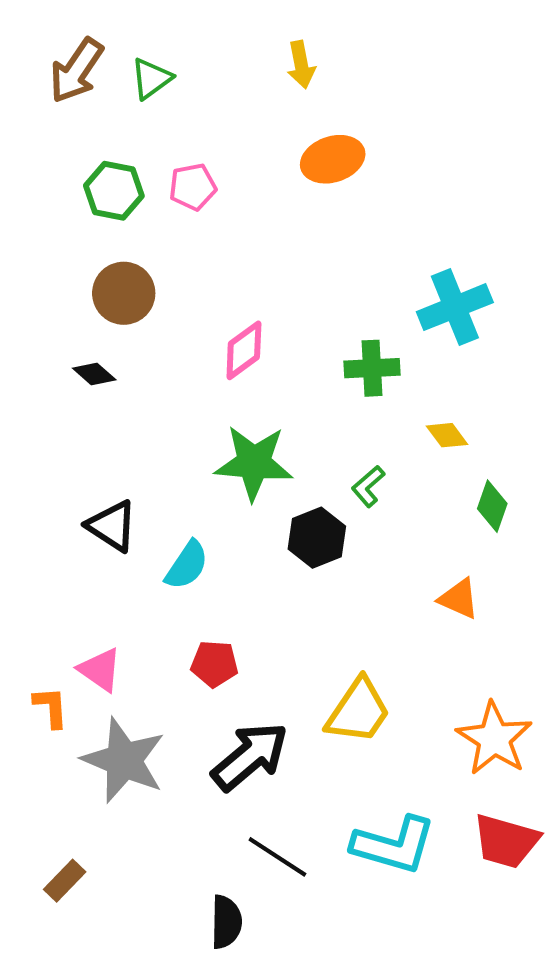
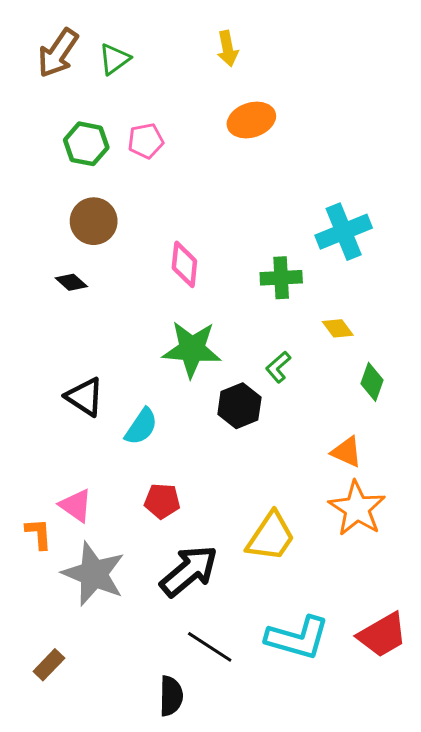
pink diamond: (244, 350) -> (184, 264), turned -48
orange star: (494, 739) -> (357, 508), moved
red trapezoid: (506, 841) -> (382, 635), turned -46

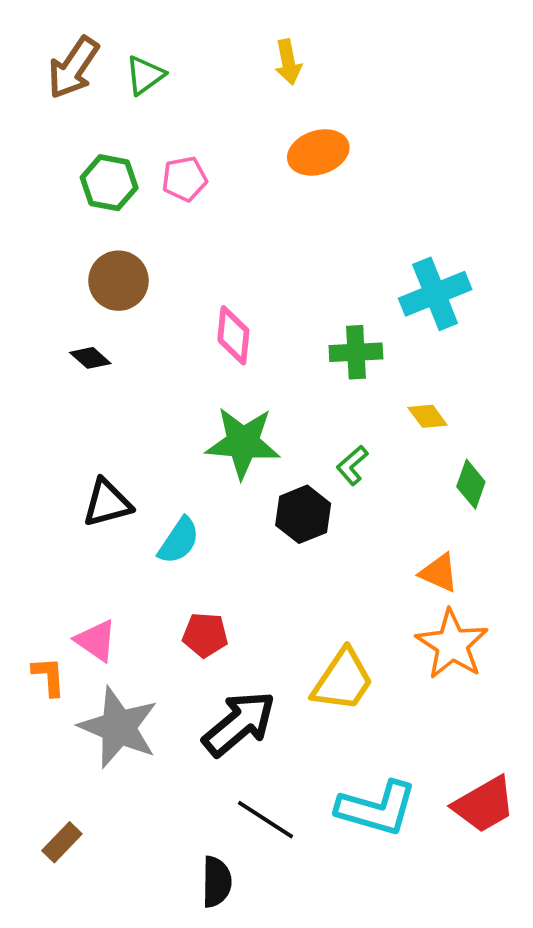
black triangle: (85, 397) -> (107, 503), turned -48

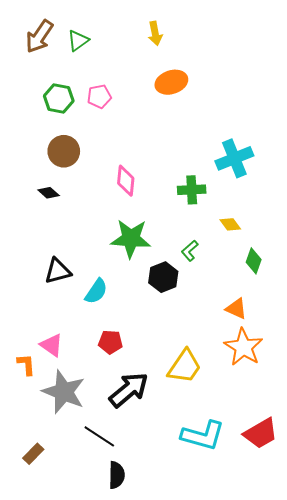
black line: (266, 820) -> (99, 436), moved

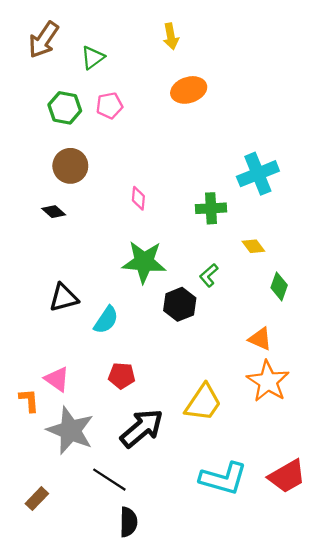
green triangle: (78, 41) -> (93, 58), moved
pink diamond: (126, 181) -> (138, 198), size x0.7

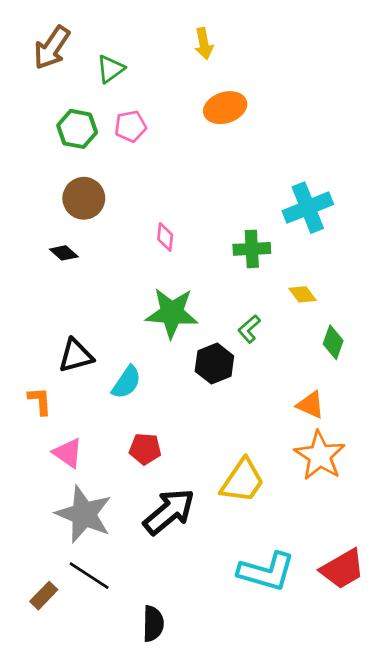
orange L-shape: (29, 400) -> (40, 401), moved
black line: (109, 480) -> (89, 576), moved

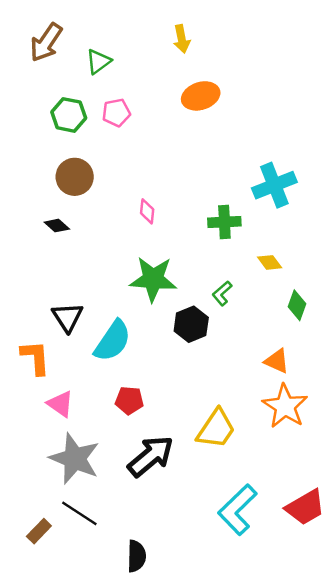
black triangle: (76, 356) -> (67, 317), turned -48
cyan semicircle: (126, 382) -> (113, 341), size x1.4
orange L-shape: (40, 401) -> (35, 358), size x1.4
cyan L-shape: (266, 572) -> (238, 510), turned 120

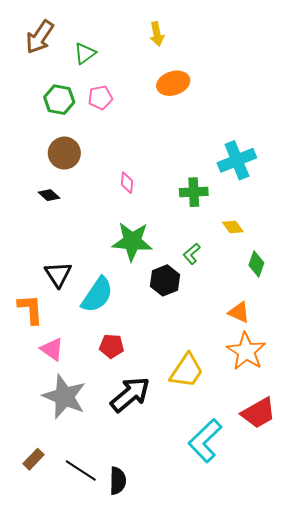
red trapezoid: (305, 507) -> (258, 413), moved
black line: (79, 513) -> (81, 470), moved

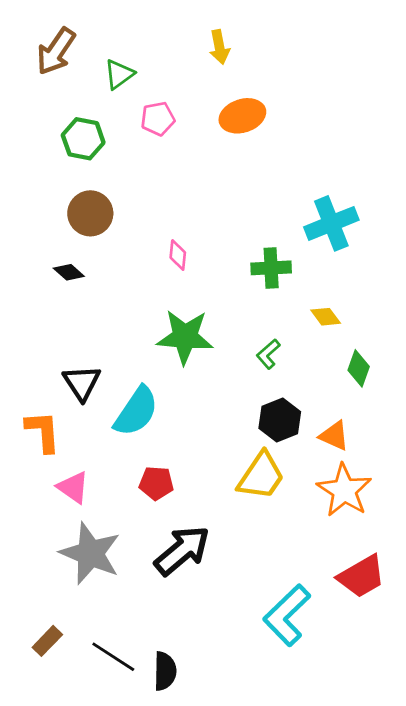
pink pentagon: (100, 98) -> (158, 119), moved
black hexagon: (165, 280) -> (280, 420), moved
yellow trapezoid: (187, 371) -> (261, 476), moved

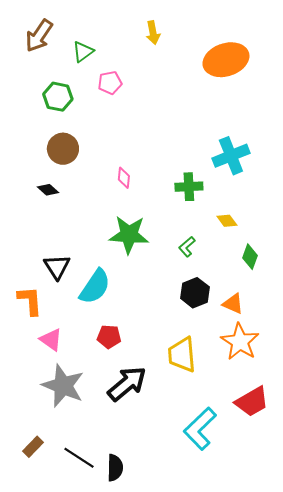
orange ellipse: (242, 116) -> (226, 60), moved, size x1.4
yellow trapezoid: (261, 476) -> (182, 355), moved, turned 141

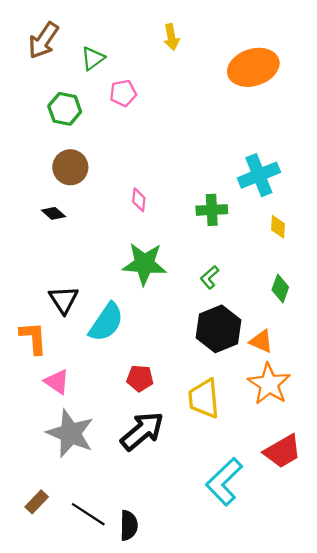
yellow diamond: (227, 221) -> (278, 227), moved, turned 40
black hexagon: (195, 293) -> (219, 329), size x1.4
red pentagon: (109, 337) -> (140, 378), moved

